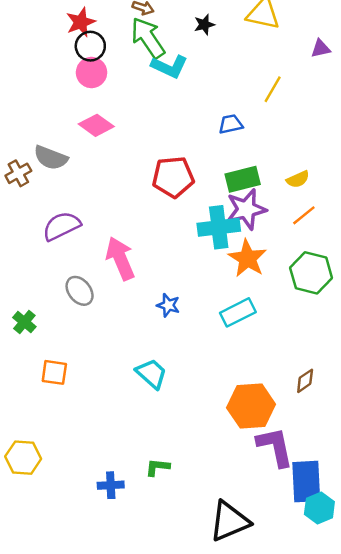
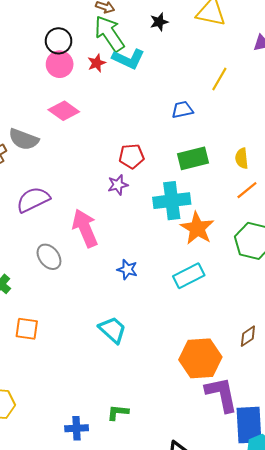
red star: (81, 22) -> (97, 63), moved, size x0.7
red pentagon: (173, 177) -> (132, 156), size x0.7
yellow semicircle: (298, 179) -> (242, 158), turned 108
purple star: (246, 209) -> (118, 185), moved, size x0.6

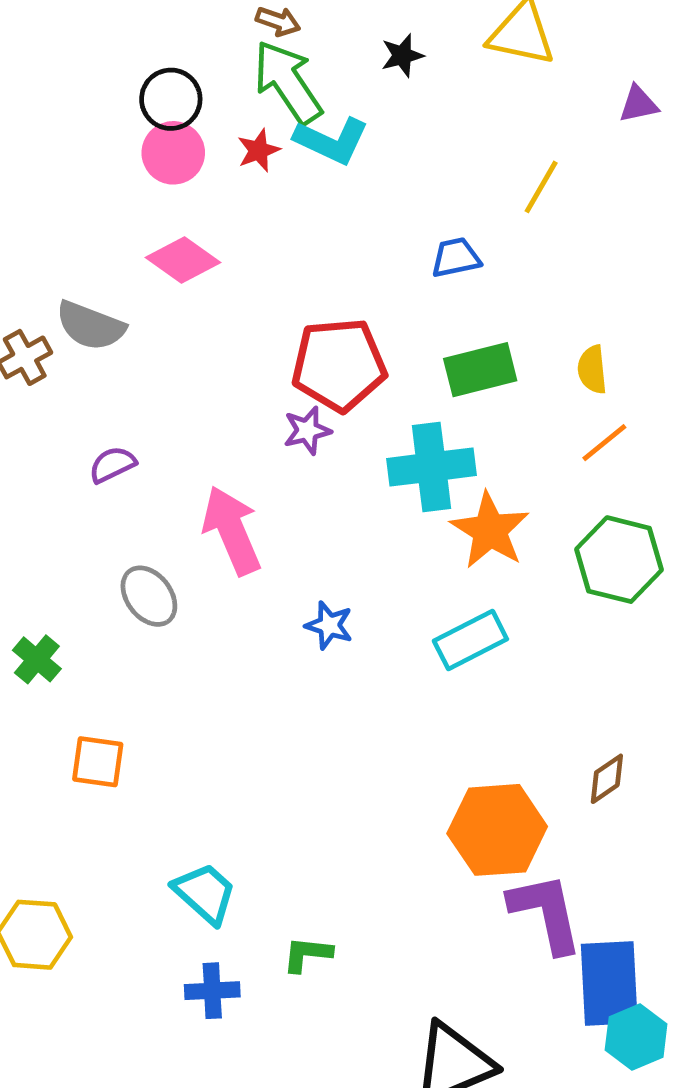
red pentagon: (132, 156) -> (339, 365), size x1.6
purple semicircle: (33, 200) -> (112, 465), size x0.6
cyan trapezoid: (112, 330) -> (205, 893), moved

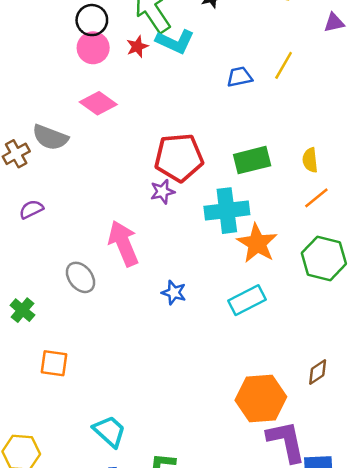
blue trapezoid: (456, 258) -> (239, 77), moved
purple semicircle: (112, 465) -> (31, 209), moved

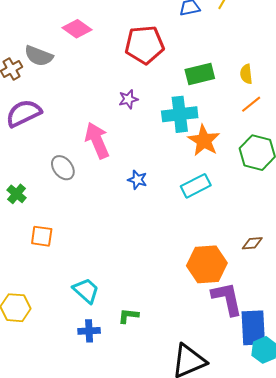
red pentagon: (179, 158) -> (144, 45), moved
purple semicircle: (31, 209) -> (24, 113), size x1.8
brown diamond: (318, 372) -> (252, 243), turned 30

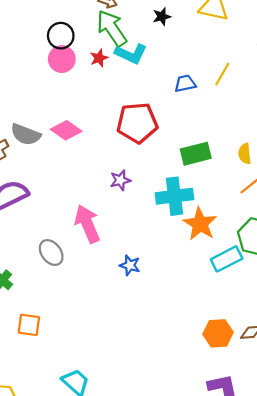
pink diamond: (77, 29) -> (66, 130), moved
cyan rectangle: (196, 186) -> (227, 259), moved
orange hexagon: (207, 264) -> (218, 333), moved, size x0.7

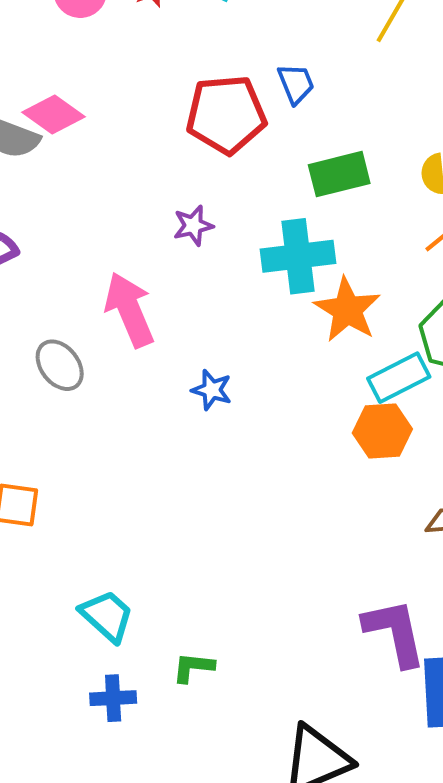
blue trapezoid: (185, 84) -> (296, 84), moved, turned 80
pink diamond: (66, 130) -> (53, 114), moved
orange hexagon: (218, 333) -> (382, 431), moved

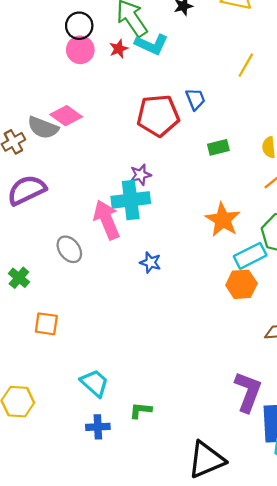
green rectangle: (339, 174) -> (218, 147), size x0.7
cyan cross: (298, 256) -> (131, 200), moved
purple L-shape: (395, 632) -> (248, 392), turned 33

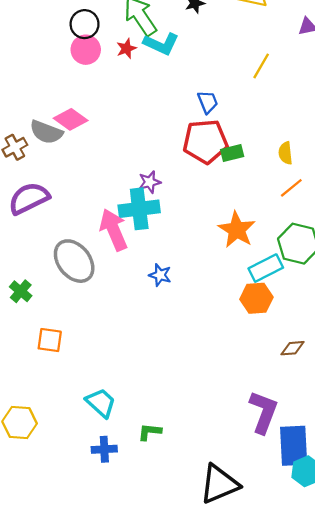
red pentagon: (158, 116) -> (205, 141), moved
gray ellipse: (69, 249) -> (74, 261), size x1.5

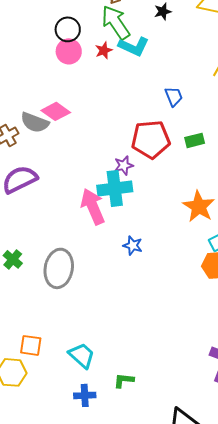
red pentagon: (205, 141) -> (151, 139), moved
gray ellipse: (74, 261) -> (59, 268), moved, turned 48
orange square: (50, 340) -> (31, 345), moved

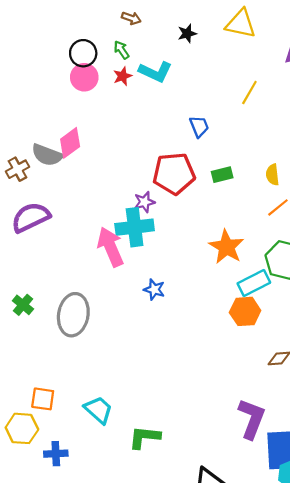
green arrow: (116, 22) -> (121, 50), moved, size x0.5
pink diamond: (56, 111) -> (70, 143), turned -72
green L-shape: (124, 380) -> (144, 437), size x1.4
blue cross: (85, 395) -> (56, 454), moved

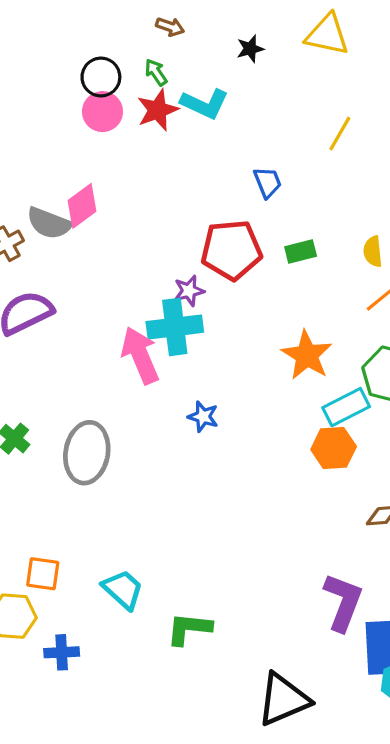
red star: (123, 76) -> (158, 110), size x1.5

